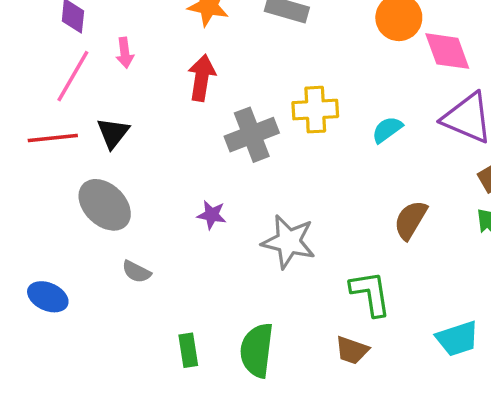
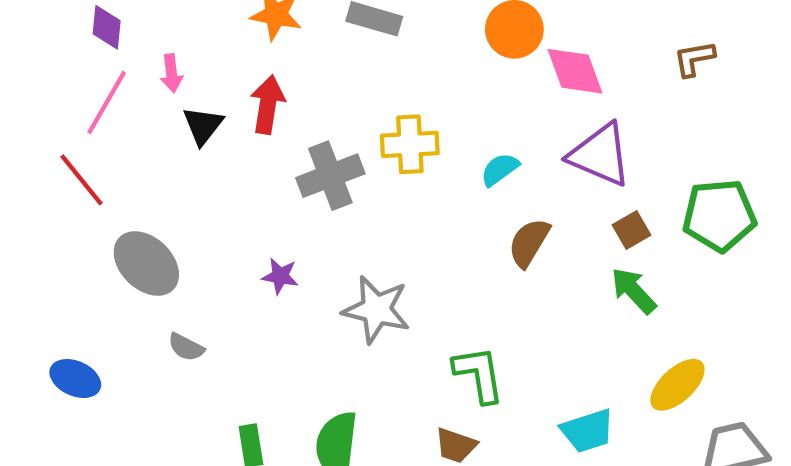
black triangle: (113, 133) -> (203, 126), moved
red line: (53, 138) -> (82, 180), turned 57
brown semicircle: (411, 220) -> (529, 243), moved

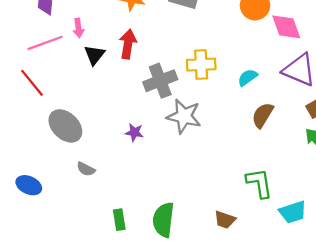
pink line: (107, 103) -> (45, 43), turned 40
gray star: (376, 310) -> (184, 116), moved
green L-shape: (479, 374) -> (259, 183), moved

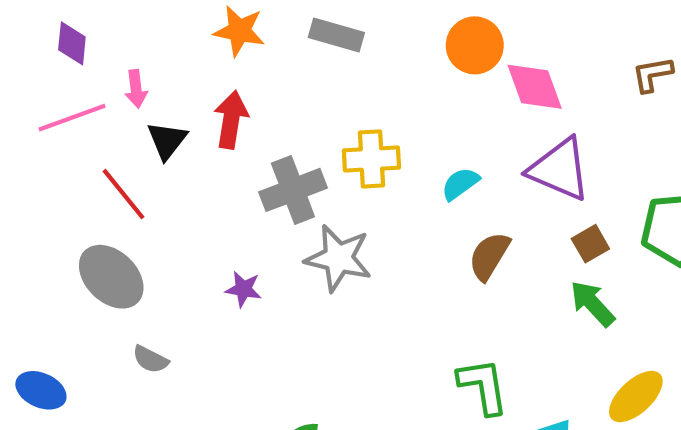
red line: (32, 83) -> (124, 194), moved

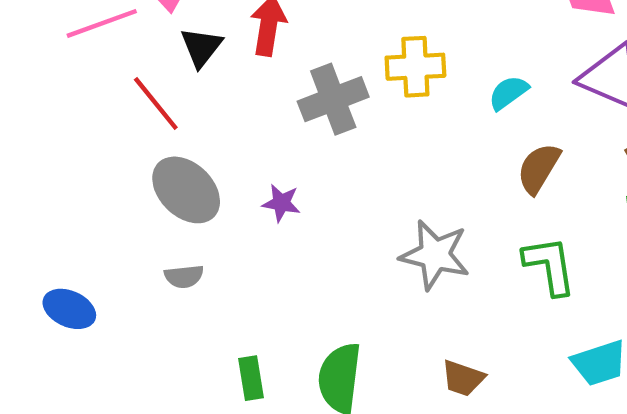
gray star: (338, 258) -> (435, 255), moved
gray ellipse: (111, 277) -> (186, 190), moved
gray semicircle: (150, 359) -> (184, 276), turned -33
green L-shape: (483, 386) -> (549, 266), moved

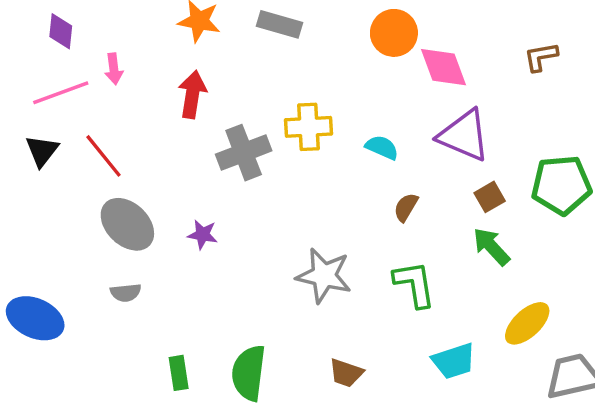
black triangle: (201, 47) -> (42, 151), moved
cyan semicircle: (508, 93) -> (382, 147), turned 60
brown semicircle: (539, 168) -> (406, 207), size x0.7
blue ellipse: (69, 309) -> (35, 318), size x1.4

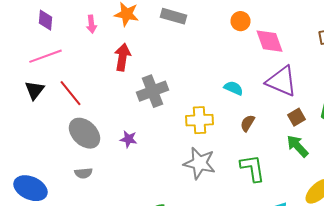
orange circle: (394, 33) -> (240, 21), size x0.7
pink arrow: (114, 69) -> (92, 24), moved
yellow cross: (309, 127) -> (200, 120), moved

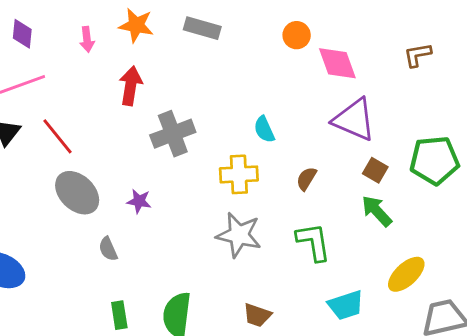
cyan semicircle: (234, 88) -> (264, 129), moved, turned -138
brown square: (296, 117) -> (375, 170), turned -30
gray semicircle: (84, 173) -> (108, 249), moved, turned 72

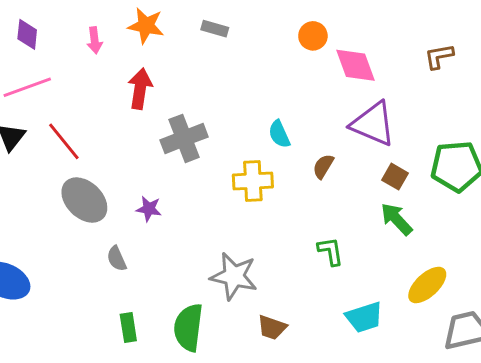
gray rectangle: (202, 28) -> (215, 29), size x0.7
brown semicircle: (306, 179) -> (323, 166), moved
gray star: (239, 235) -> (234, 276), moved
green L-shape: (313, 242) -> (331, 251), size x0.7

